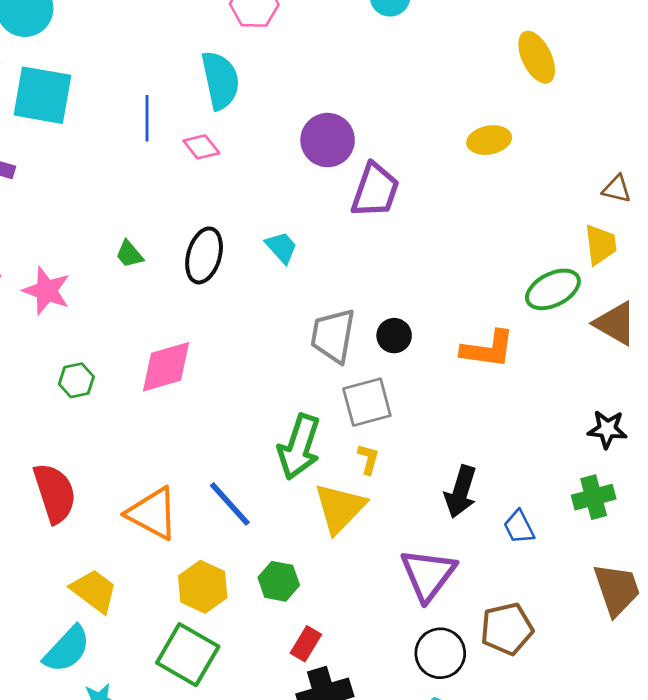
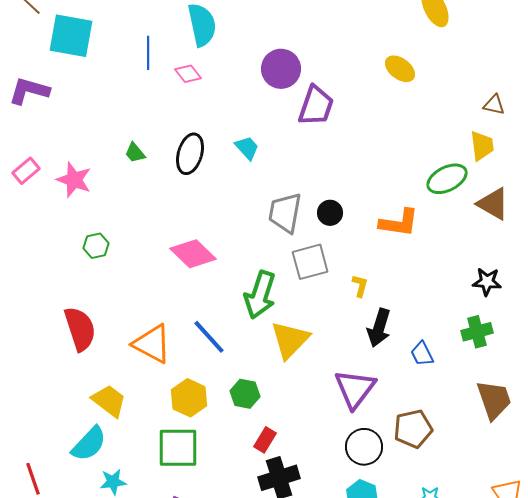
yellow ellipse: (489, 140) -> (400, 69), turned 48
pink diamond: (166, 367) -> (193, 254), moved, turned 60
yellow L-shape: (368, 459) -> (360, 286), moved
green square: (188, 655) -> (178, 448), turned -30

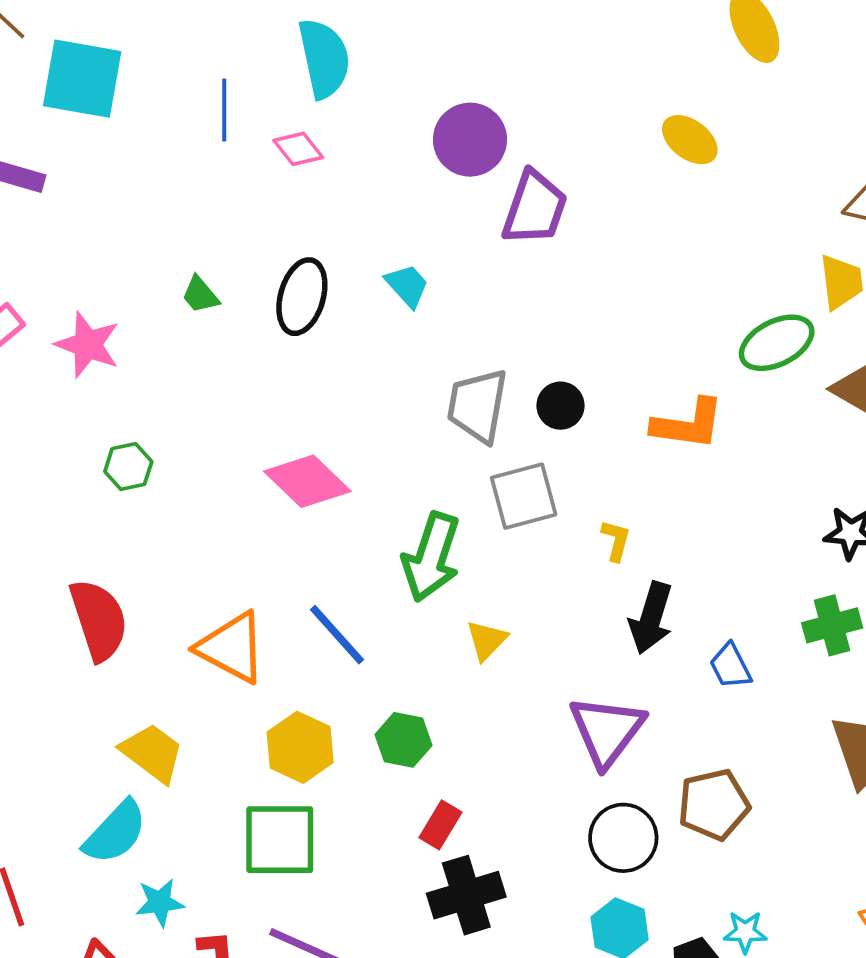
yellow triangle: (290, 340) -> (487, 640), size x0.6

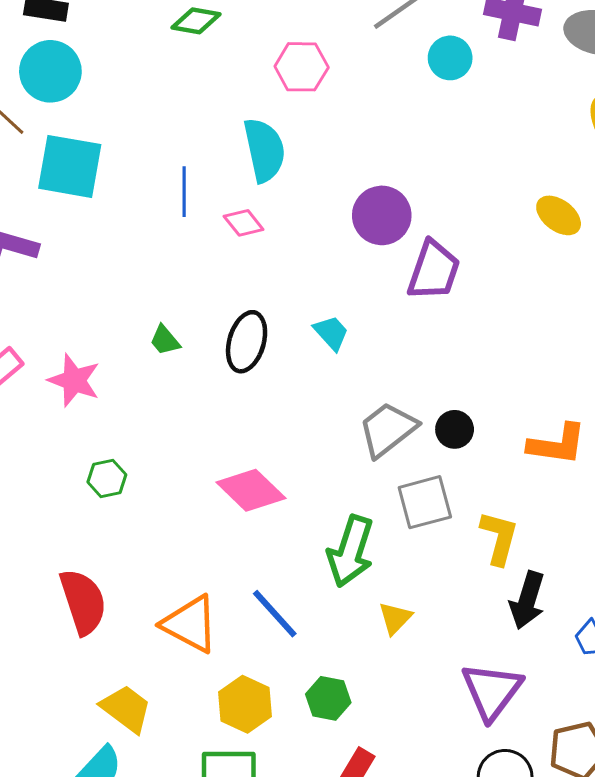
gray trapezoid: (477, 406) -> (388, 429), turned 42
yellow L-shape: (616, 540) -> (499, 538), size x1.6

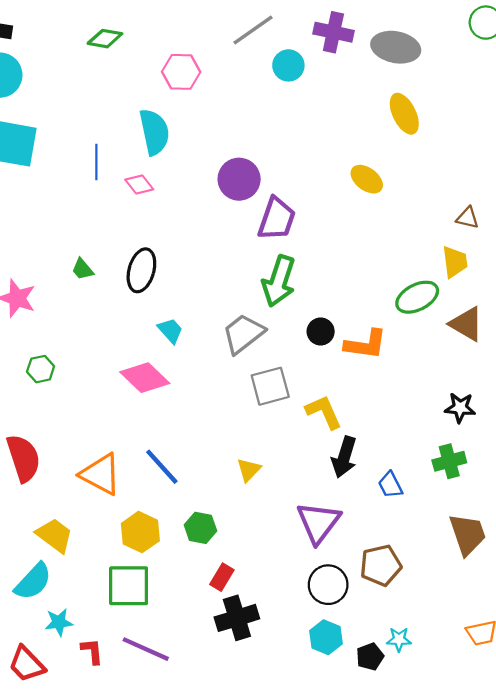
cyan trapezoid: (331, 333) -> (170, 330), moved
black circle: (455, 429) -> (321, 331), moved
yellow L-shape: (499, 538) -> (324, 412), turned -39
green arrow: (351, 551) -> (279, 281), moved

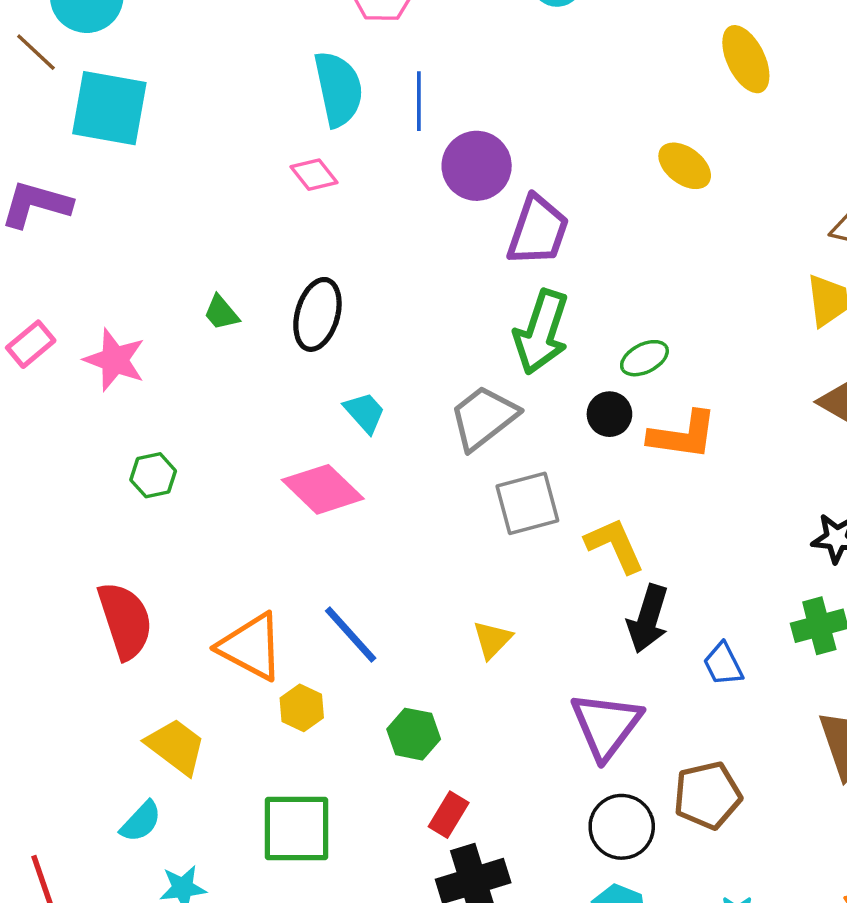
blue line: (96, 162) -> (419, 101), moved
green ellipse: (417, 297) -> (644, 358), moved, size x0.7
yellow hexagon: (140, 532) -> (302, 708), moved, size x0.7
cyan semicircle: (33, 581) -> (141, 822), size x0.7

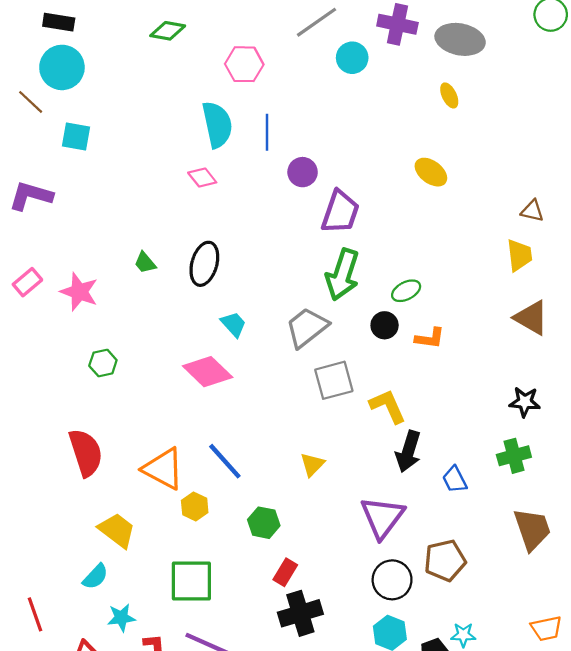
yellow ellipse: (746, 59) -> (449, 95), moved, size x0.6
cyan square: (109, 108) -> (76, 136), size x0.6
purple circle: (477, 166) -> (303, 172), size x0.7
orange L-shape: (683, 435) -> (430, 338), size x0.7

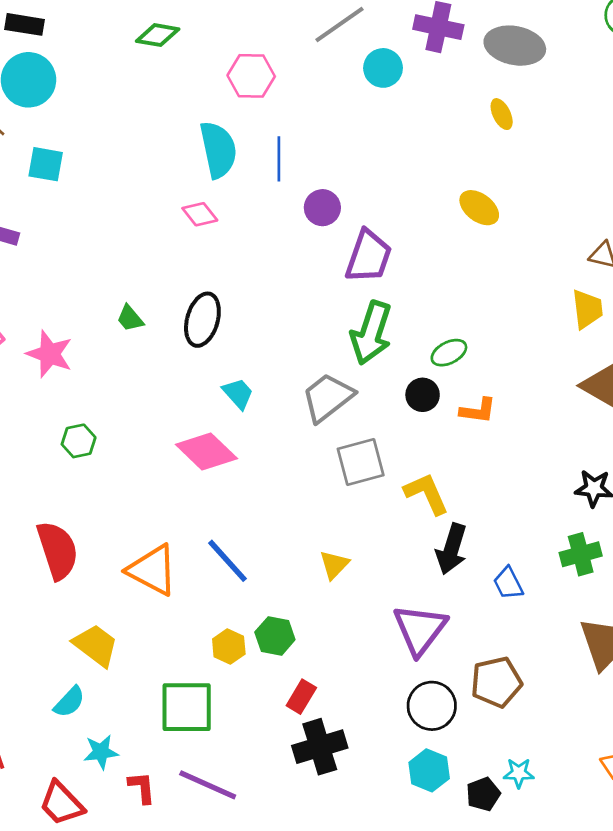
yellow hexagon: (195, 507) -> (229, 647), moved

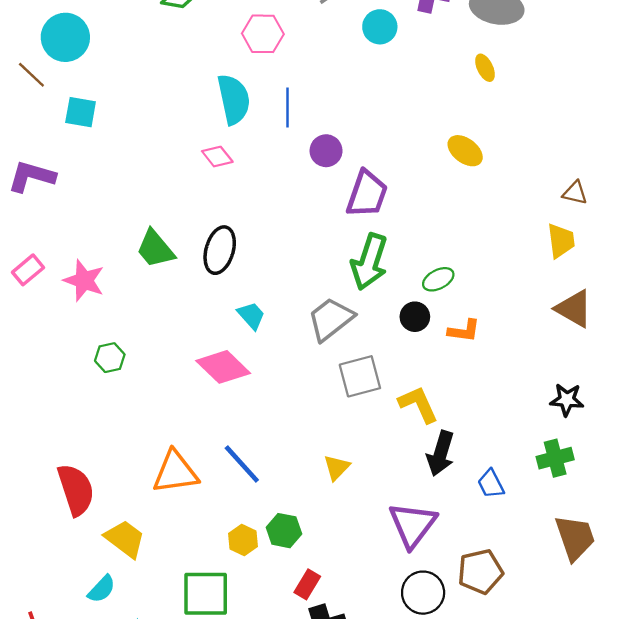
green trapezoid: (130, 318) -> (155, 249), size x1.6
red semicircle: (57, 550) -> (76, 490), moved
orange triangle: (152, 570) -> (175, 472), turned -36

